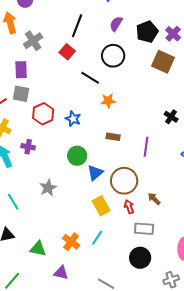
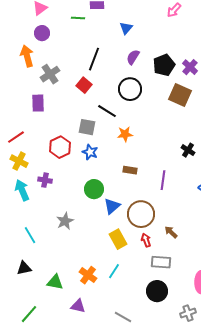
gray square: (21, 94) -> (87, 127), moved

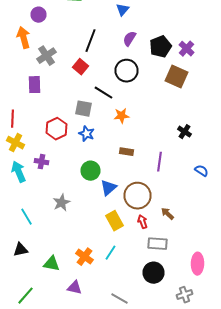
red line: (16, 137) -> (12, 119), turned -54

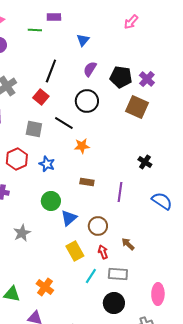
black pentagon: (160, 47) -> (121, 77), turned 30
gray square: (84, 109) -> (34, 129), moved
blue semicircle: (202, 171) -> (162, 201), size x1.5
brown circle: (138, 196) -> (98, 226), size x0.7
cyan line: (110, 253) -> (91, 276), moved

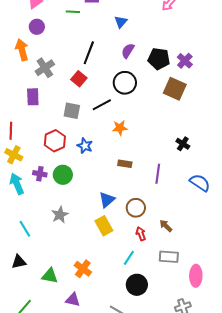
black line: (64, 123) -> (102, 105), turned -60
green circle: (51, 201) -> (63, 175), moved
yellow rectangle: (75, 251) -> (104, 226), moved
gray rectangle: (118, 274) -> (169, 257), moved
black circle: (114, 303) -> (137, 285), moved

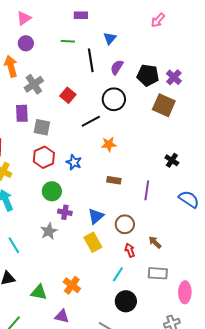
green line: (73, 12) -> (68, 41), moved
black line: (89, 53) -> (91, 60), moved, turned -30
gray square: (72, 111) -> (42, 127), moved
purple cross: (40, 174) -> (65, 212), moved

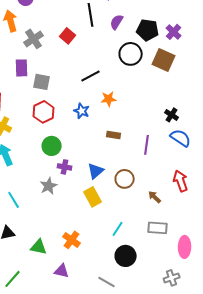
red square: (68, 95) -> (68, 36), moved
black circle: (114, 99) -> (131, 54), moved
blue star: (74, 162) -> (82, 111), moved
blue semicircle: (189, 199) -> (181, 138), moved
red arrow: (130, 250) -> (181, 181), moved, size x1.5

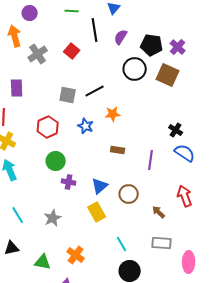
purple rectangle: (22, 68) -> (17, 88), moved
gray square: (42, 82) -> (68, 95), moved
gray star: (49, 186) -> (53, 218), moved
cyan line: (118, 229) -> (122, 244), turned -63

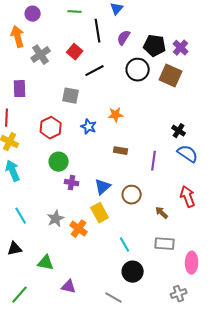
black line: (95, 91) -> (95, 71), moved
orange cross: (76, 255) -> (79, 229), moved

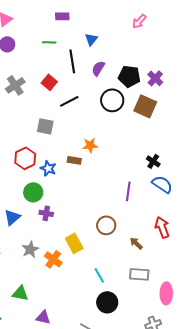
blue star: (89, 127) -> (48, 168), moved
brown rectangle: (121, 151) -> (74, 160), moved
blue triangle: (103, 187) -> (12, 217), moved

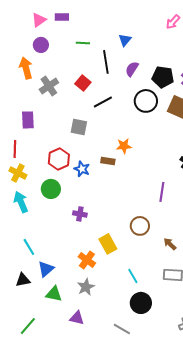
purple rectangle: (62, 16) -> (62, 17), moved
green circle: (33, 192) -> (51, 189), moved
blue triangle: (12, 217) -> (46, 269), moved
gray star: (30, 249) -> (86, 287), moved

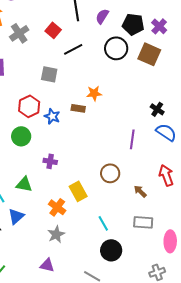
green triangle: (54, 294) -> (24, 184), moved

